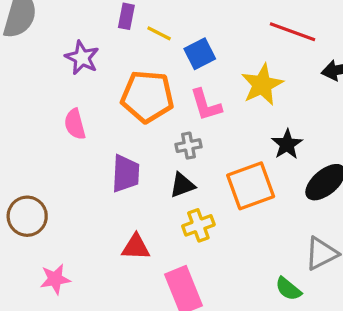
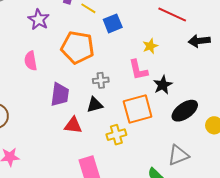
yellow star: (262, 85) -> (150, 46), size x0.6
pink L-shape: (206, 105) -> (138, 70), moved
yellow cross: (198, 225) -> (116, 135), moved
red triangle: (136, 247) -> (73, 125), moved

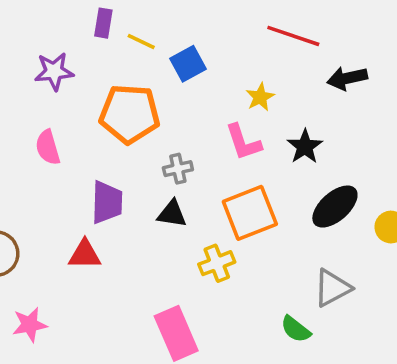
purple star: (39, 19) -> (54, 71), turned -30
black star: (163, 85) -> (305, 146), moved
black triangle: (95, 105) -> (172, 214), turned 30
red triangle: (73, 125) -> (85, 255), moved

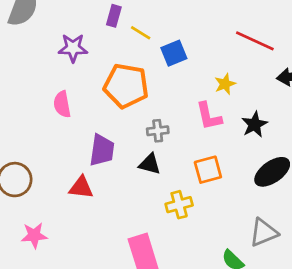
orange square: (250, 213) -> (208, 170), size x0.7

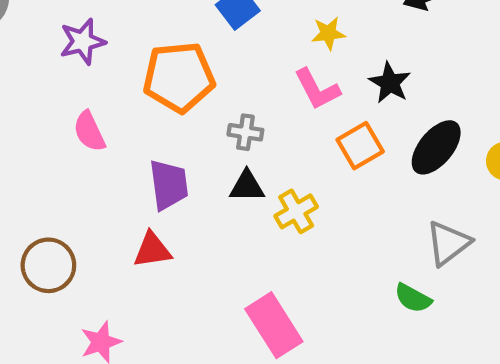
yellow star: (225, 84) -> (328, 33), turned 30
gray cross: (158, 131) -> (245, 132), turned 30
orange square: (208, 170) -> (360, 146), moved
yellow cross: (179, 205) -> (296, 211), moved

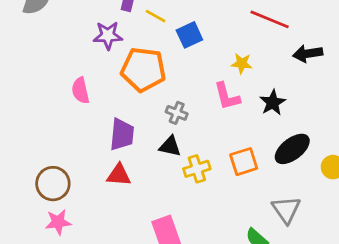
purple star: (83, 41) -> (108, 35), moved
orange square: (360, 146) -> (244, 162), moved
gray triangle: (448, 243) -> (286, 210), turned -40
red triangle: (152, 250) -> (119, 175), moved
brown circle: (48, 265) -> (53, 184), moved

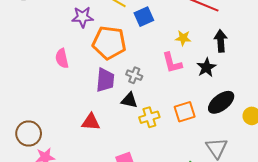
black arrow: (308, 54) -> (221, 41), moved, turned 95
purple trapezoid: (122, 134) -> (105, 80), moved
brown circle: (53, 184) -> (29, 133), moved

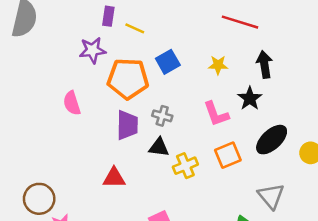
blue square: (144, 17) -> (168, 62), moved
pink L-shape: (172, 63) -> (216, 114), moved

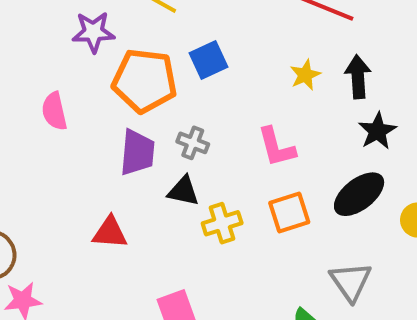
yellow star: (218, 65) -> (305, 75), moved, turned -30
black star: (250, 98) -> (377, 131), moved

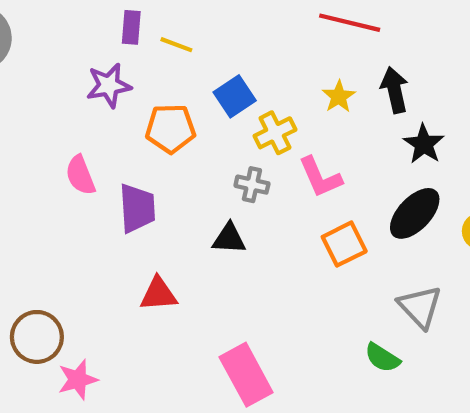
orange pentagon: (145, 81) -> (170, 129), size x0.7
gray cross: (193, 143) -> (252, 185), moved
purple trapezoid: (137, 152) -> (137, 208), moved
yellow cross: (222, 223) -> (275, 133), moved

